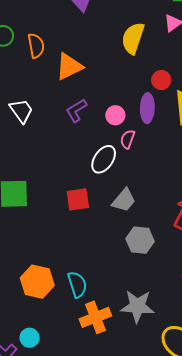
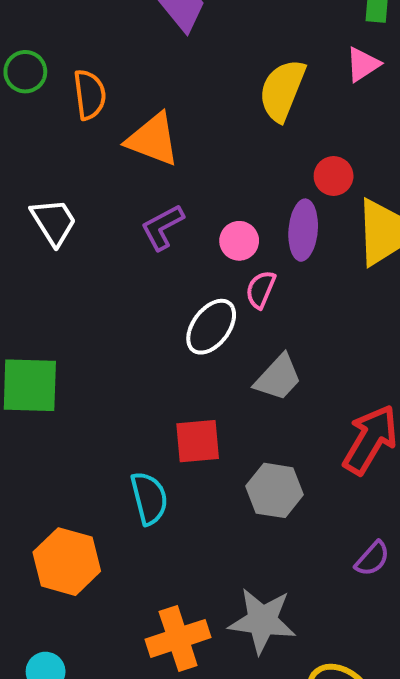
orange triangle: (69, 67) -> (153, 139), turned 44
red square: (78, 199) -> (198, 441), moved
gray trapezoid: (124, 200) -> (278, 378), moved
cyan semicircle: (77, 284) -> (149, 498), moved

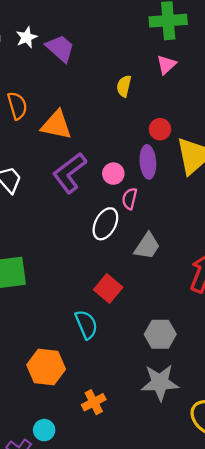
yellow semicircle: (282, 90) -> (124, 86), size x0.6
purple L-shape: (162, 227) -> (70, 173), size x1.5
red square: (198, 441) -> (108, 288), turned -36
gray hexagon: (275, 490) -> (160, 334), moved
orange cross: (178, 638) -> (94, 402), moved, size x0.7

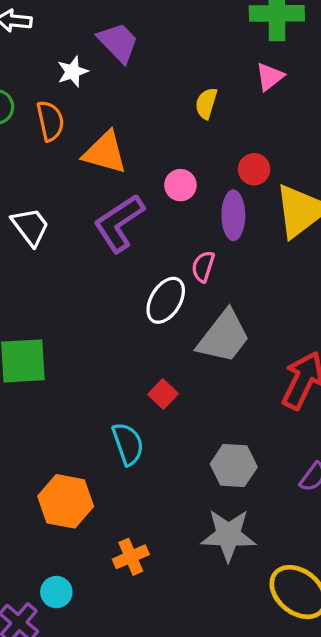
white star: (27, 37) -> (73, 72), moved
pink circle: (113, 174) -> (180, 185), moved
gray trapezoid: (147, 246) -> (224, 337), size x1.4
red square: (108, 288) -> (163, 394), size x0.7

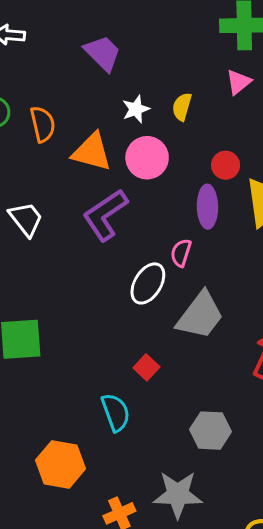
white star: (73, 72) -> (136, 109), moved
pink circle: (180, 185) -> (147, 158), moved, size x1.5
gray star: (228, 535) -> (178, 494), moved

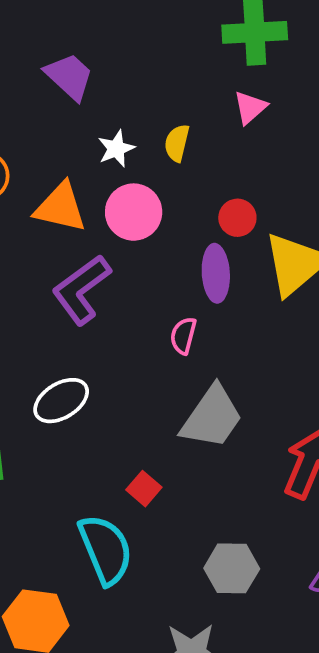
white ellipse: (148, 283) -> (61, 401), moved, turned 30
cyan semicircle: (116, 412) -> (106, 550), size x1.4

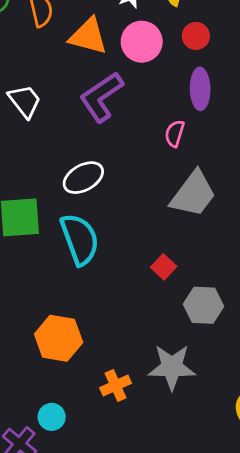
red circle: (237, 218) -> (196, 36), moved
red square: (144, 489) -> (164, 267), moved
cyan semicircle: (106, 550) -> (80, 239), moved

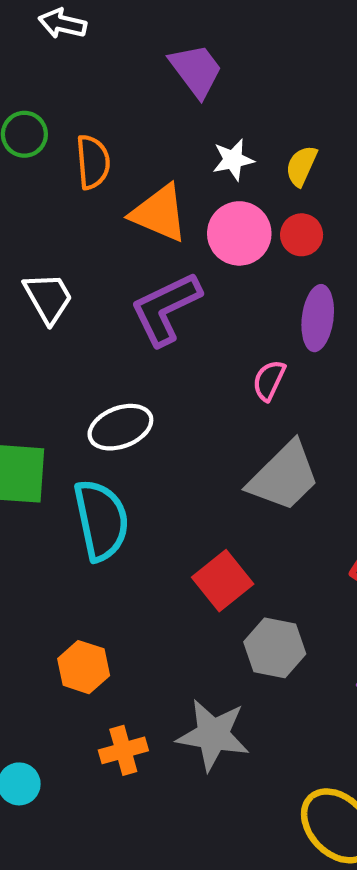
red circle: (196, 36) -> (302, 235), moved
red square: (164, 267) -> (223, 581), size x1.5
orange hexagon: (59, 338) -> (84, 667), moved, size x0.7

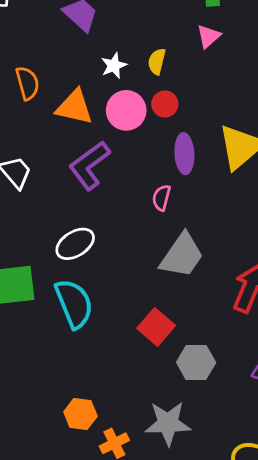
orange hexagon: (84, 667) -> (80, 414), moved

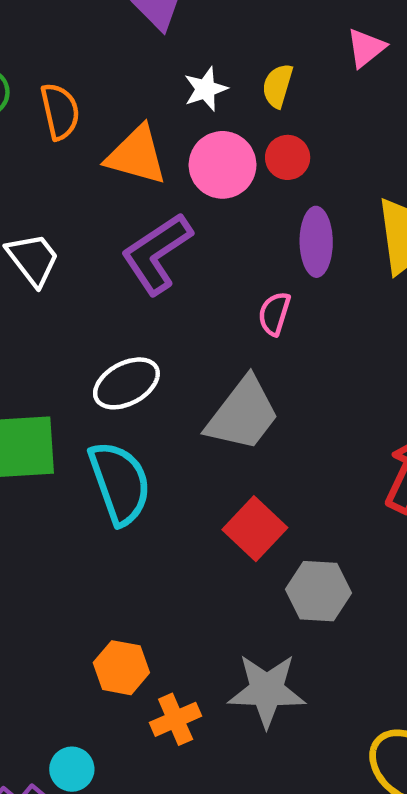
gray trapezoid: (182, 255) -> (243, 414), moved

